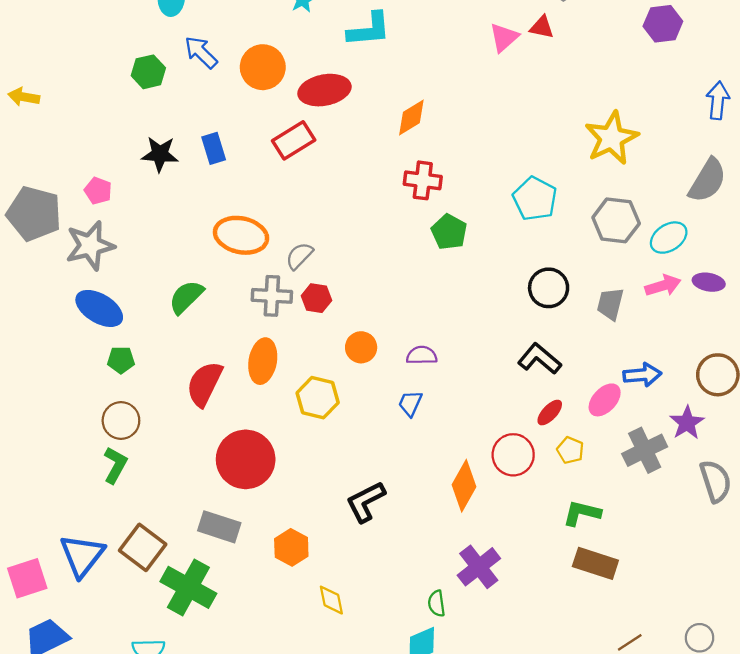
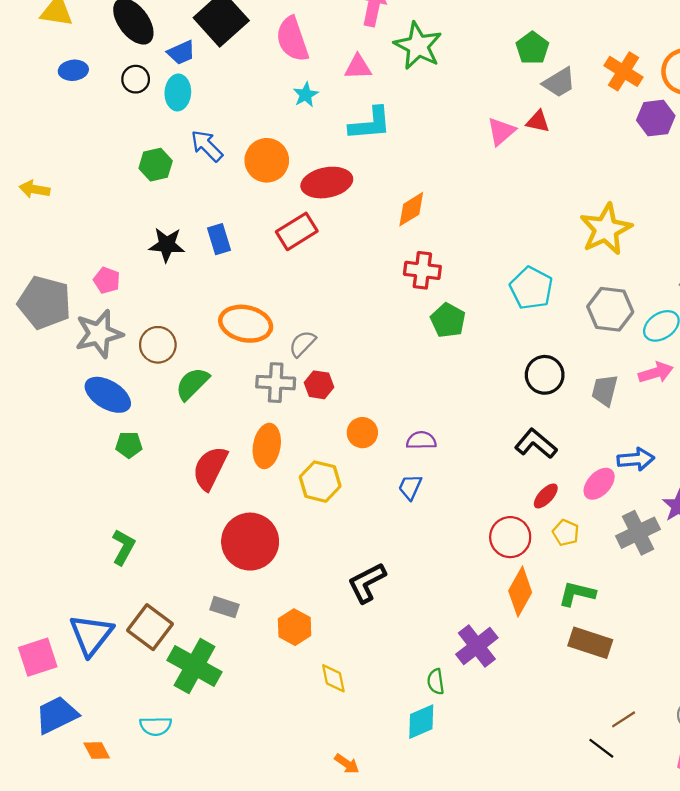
brown circle: (121, 421) -> (158, 345), moved
orange diamond: (464, 486) -> (520, 592), moved
gray rectangle: (219, 527) -> (225, 607), size x0.7

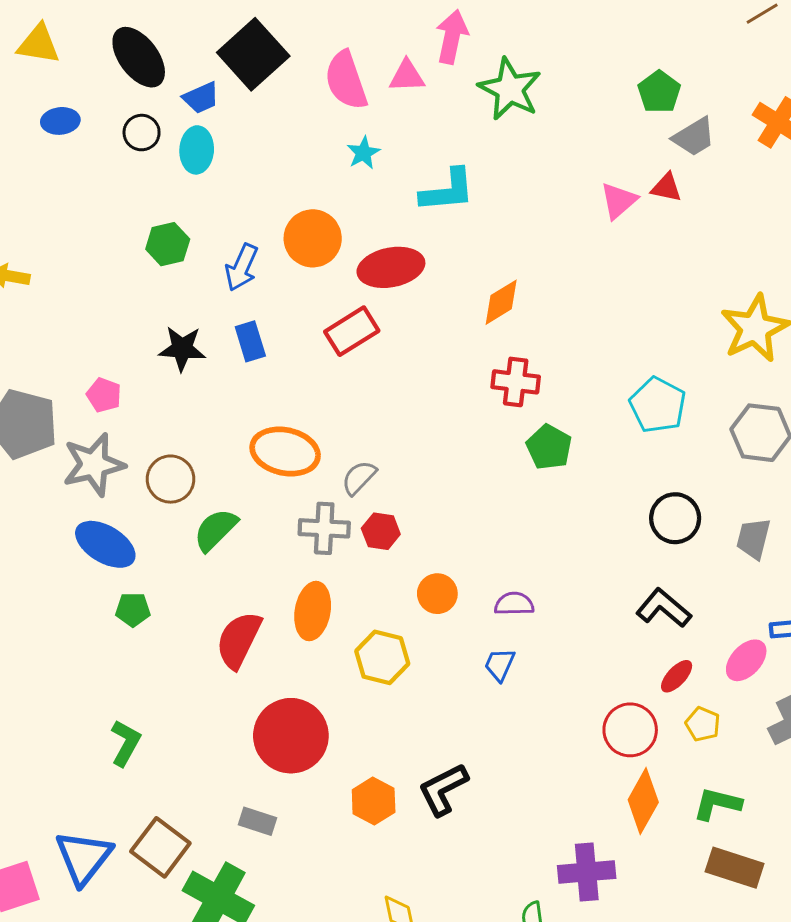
pink triangle: (358, 67) -> (407, 76), moved
blue arrow: (207, 146) -> (242, 267), moved, turned -111
orange hexagon: (295, 627) -> (374, 801), moved
purple cross: (477, 646) -> (587, 872), turned 33

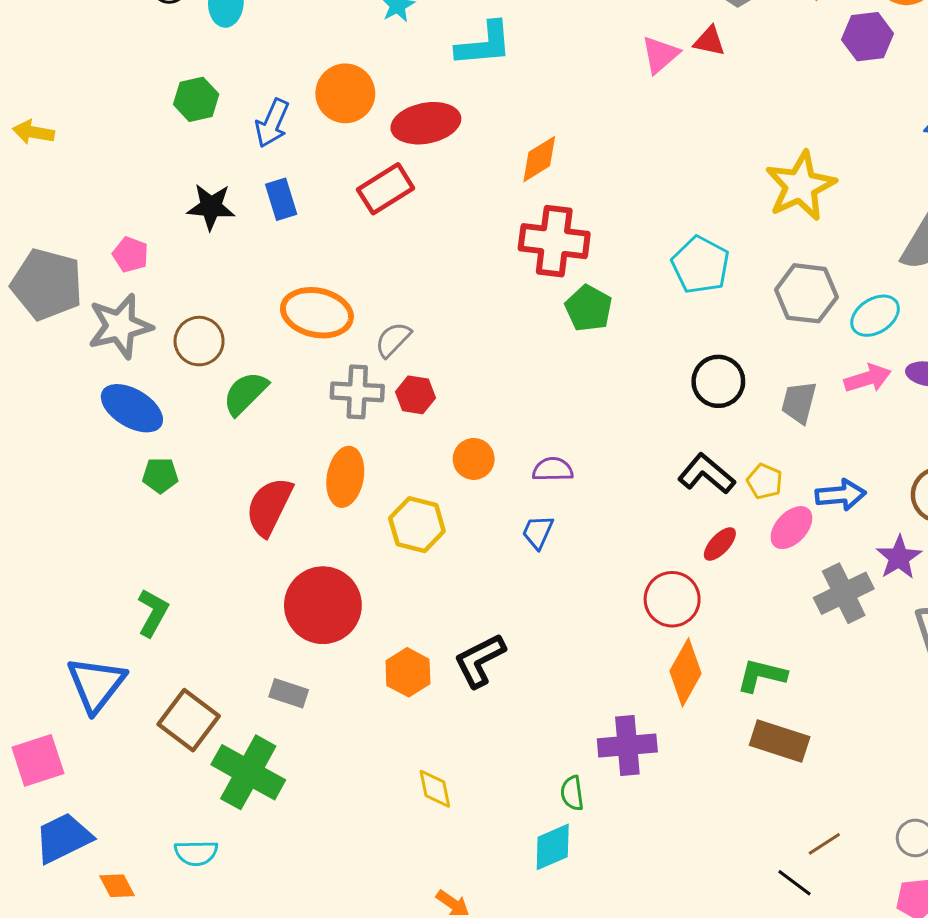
red cross: (516, 382) -> (554, 241), size x1.4
yellow pentagon: (703, 724) -> (765, 481), moved
blue triangle: (84, 857) -> (96, 684), moved

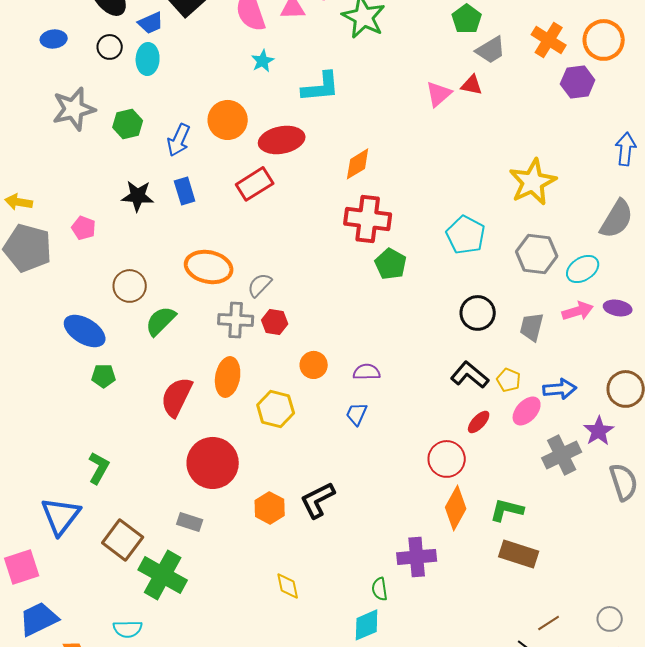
yellow arrow: (33, 132) -> (19, 202), moved
gray star: (120, 326) -> (74, 109), moved

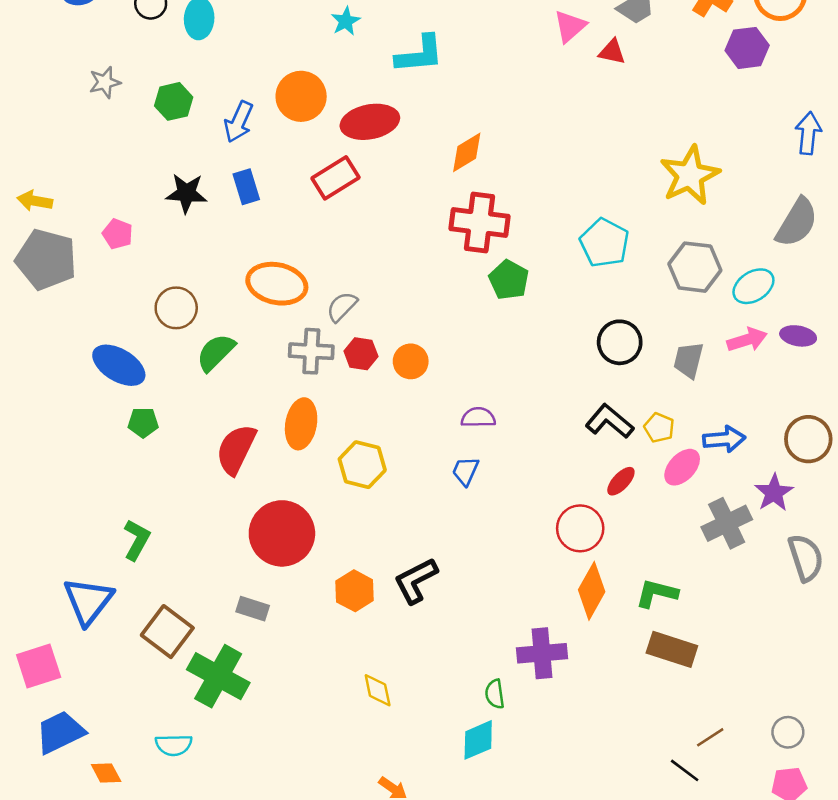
pink triangle: (439, 94) -> (570, 26), moved
gray star: (74, 109) -> (105, 82), size x0.6
orange circle: (314, 365) -> (411, 361), moved

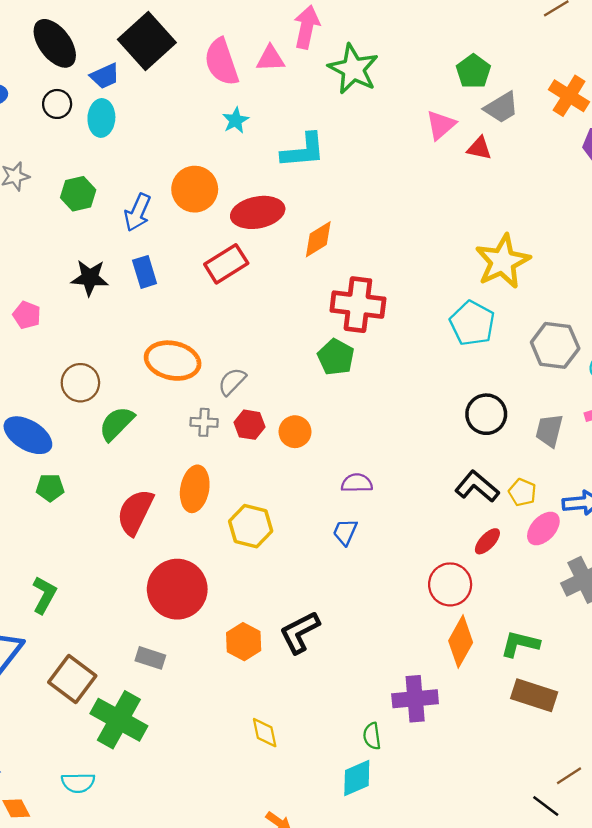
orange diamond: (467, 152) -> (318, 239), moved
yellow star: (690, 175) -> (503, 261), moved
green pentagon: (509, 280) -> (336, 357), moved
gray cross: (311, 351) -> (204, 422), size x0.7

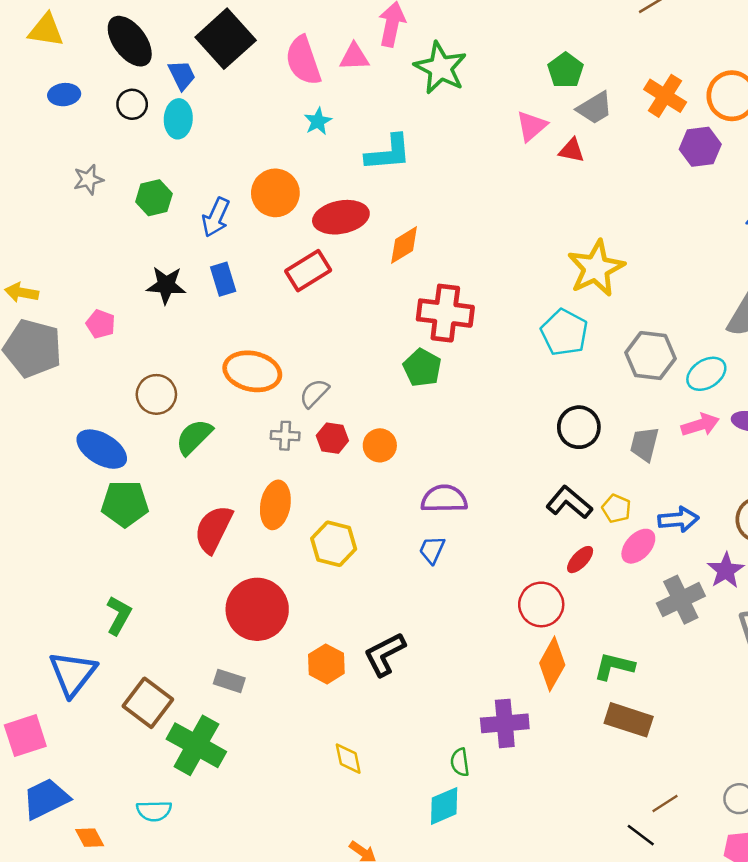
blue trapezoid: (105, 76) -> (182, 75), turned -92
purple semicircle: (357, 483) -> (444, 499), size x1.4
green pentagon: (50, 488) -> (125, 504), size x1.6

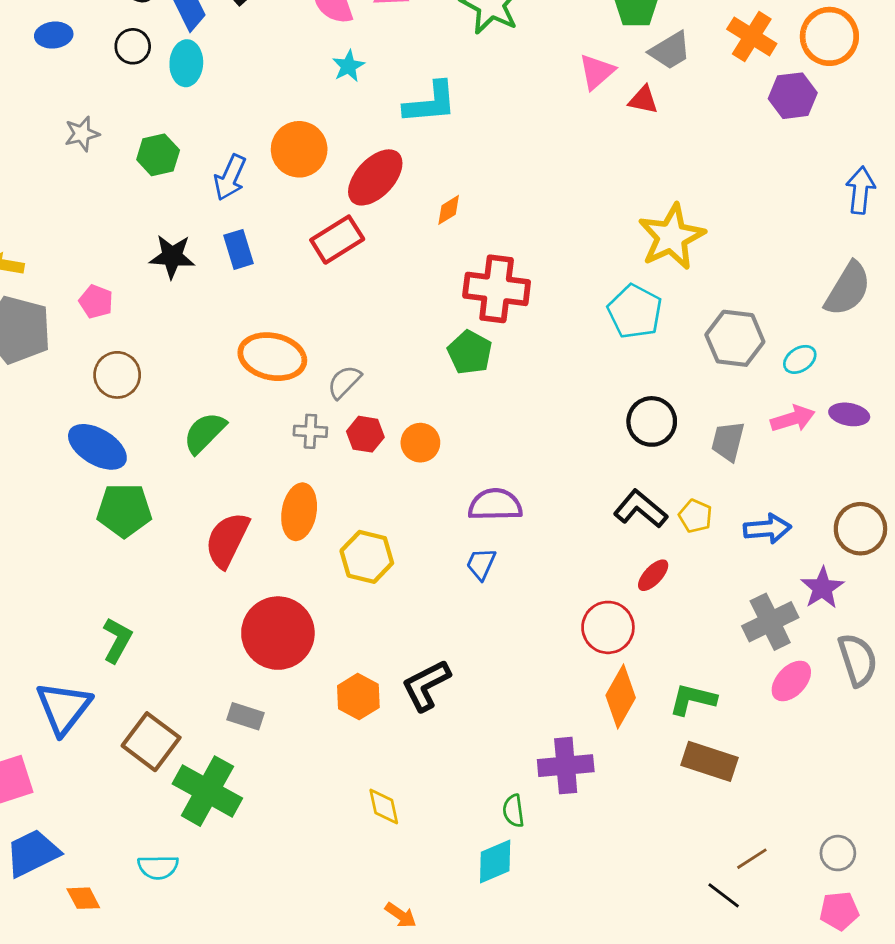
red ellipse: (341, 217) -> (375, 177), turned -36
orange diamond: (404, 245) -> (449, 210), size x0.7
cyan ellipse: (706, 374) -> (800, 359), size x0.7
brown circle: (156, 394) -> (117, 375), moved
pink ellipse: (638, 546) -> (791, 681), moved

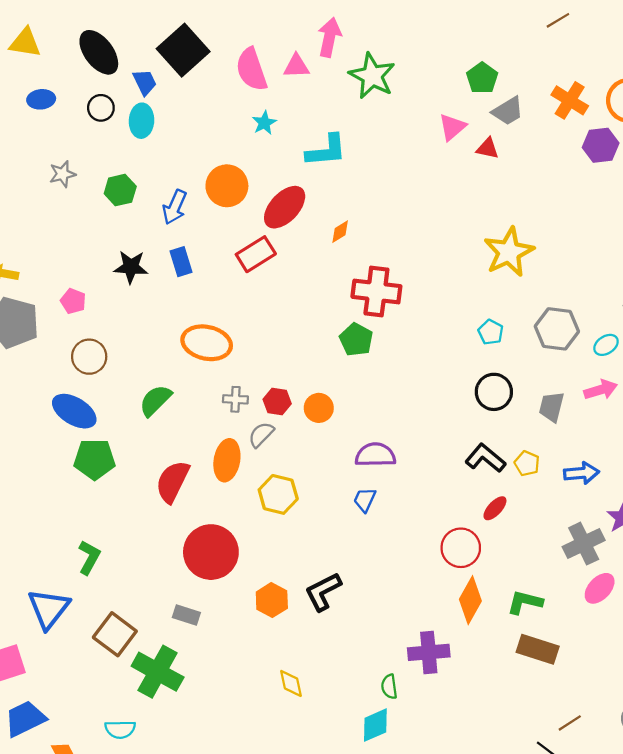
cyan pentagon: (635, 311) -> (491, 332), moved, size x0.6
gray semicircle: (344, 382) -> (261, 435), moved

